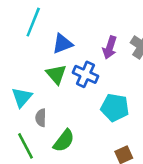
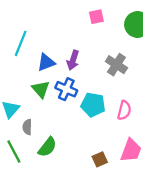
purple arrow: (110, 48) -> (73, 60), moved
cyan pentagon: (115, 108) -> (93, 105), moved

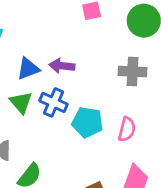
purple arrow: (73, 60) -> (62, 66), turned 78
gray cross: (116, 65) -> (132, 71), moved, turned -30

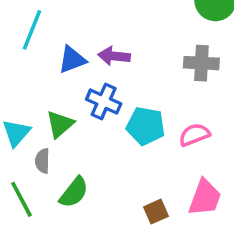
green triangle: (21, 102) -> (60, 124), moved, turned 30
pink semicircle: (127, 129) -> (194, 135), turned -125

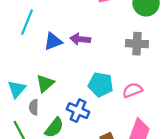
blue cross: (104, 101) -> (78, 111), moved

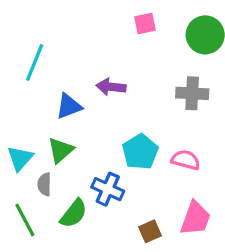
blue triangle: (53, 41) -> (69, 106), moved
cyan pentagon: (101, 84) -> (140, 152), turned 30
pink semicircle: (132, 90) -> (186, 160), turned 36

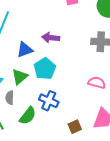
cyan pentagon: (140, 152) -> (45, 69), moved

